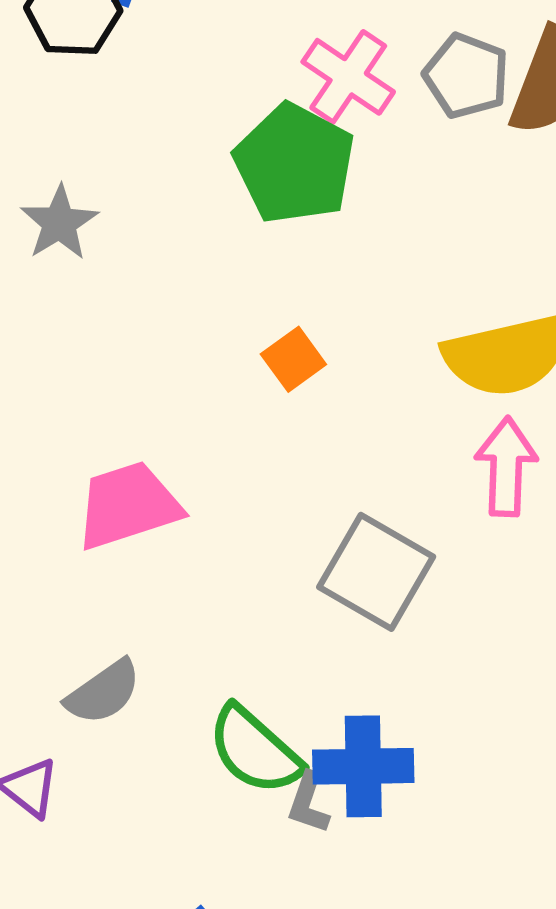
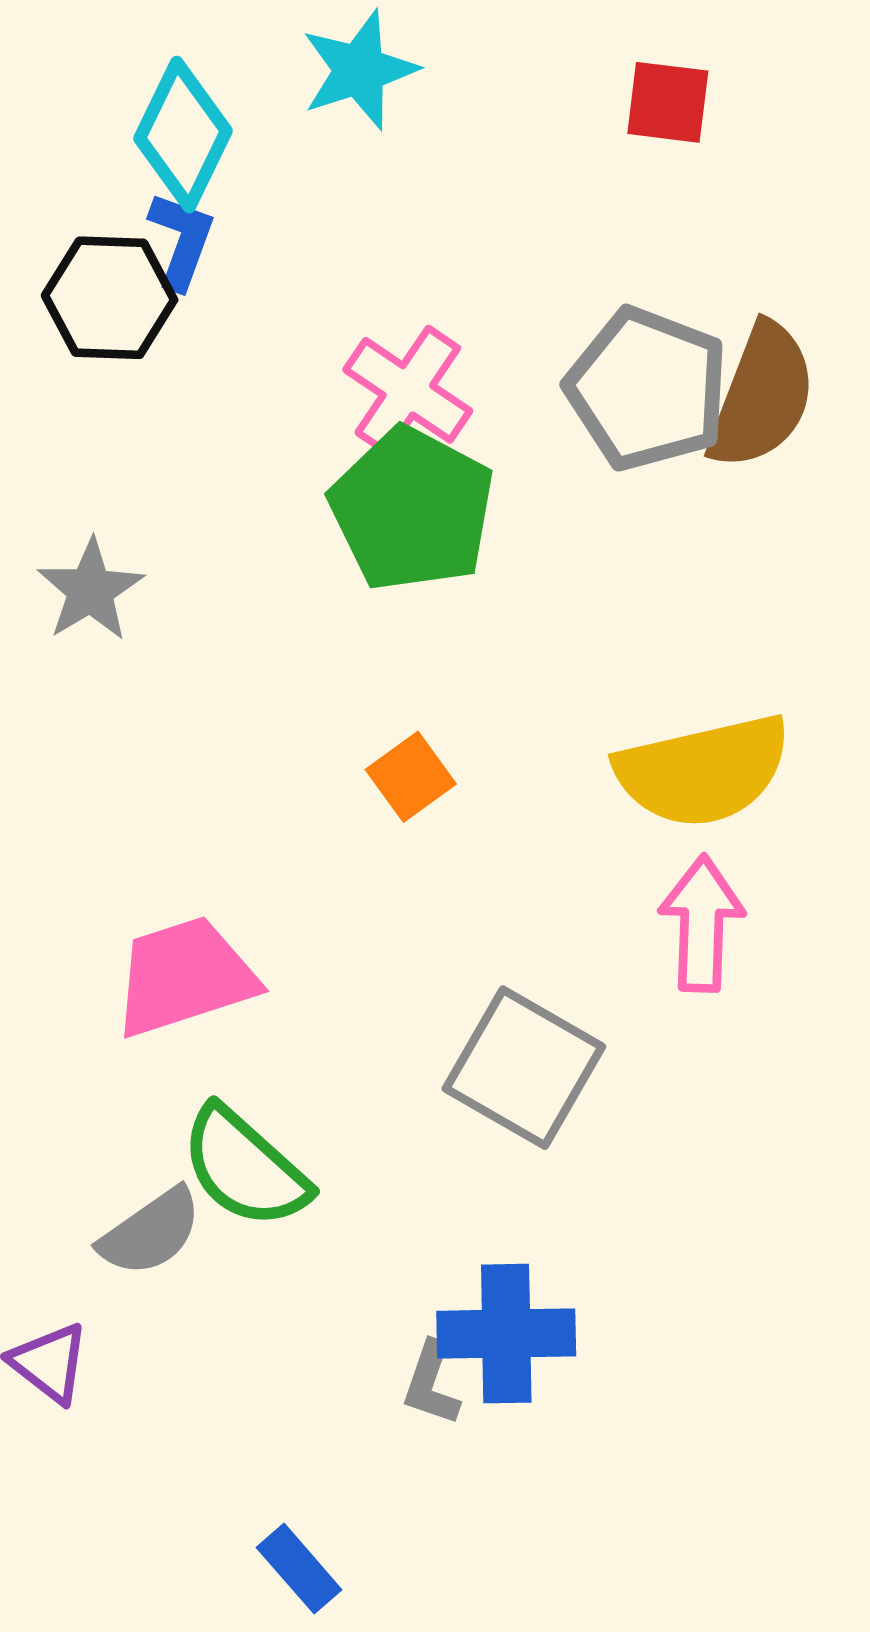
gray pentagon: (466, 76) -> (647, 389), size x1.4
pink cross: (348, 77) -> (408, 390), moved
green semicircle: (255, 750) -> (245, 1168), moved

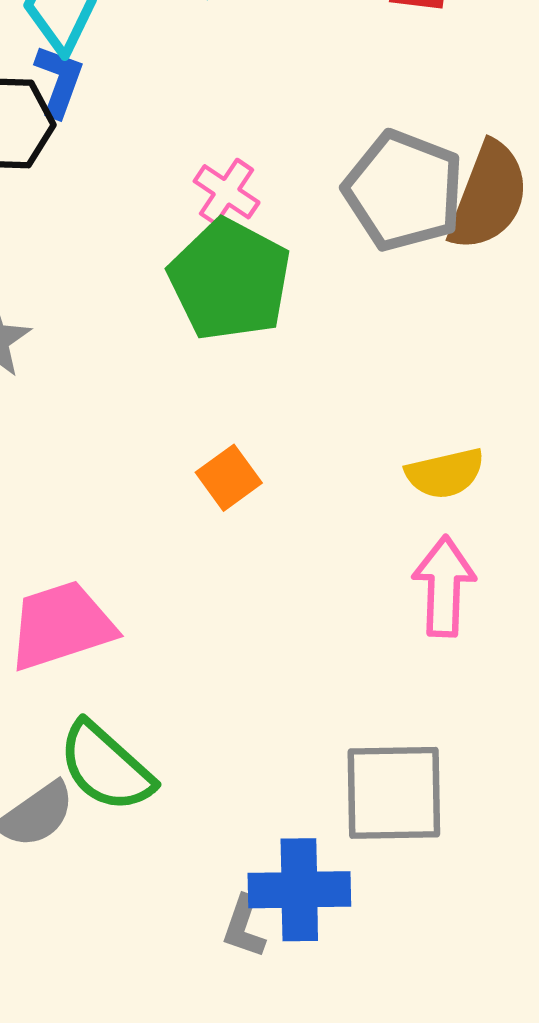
pink cross: (408, 390) -> (227, 192), size x0.7
yellow semicircle: (703, 771) -> (445, 473), size x0.6
gray square: (524, 1068) -> (394, 793), moved, turned -31

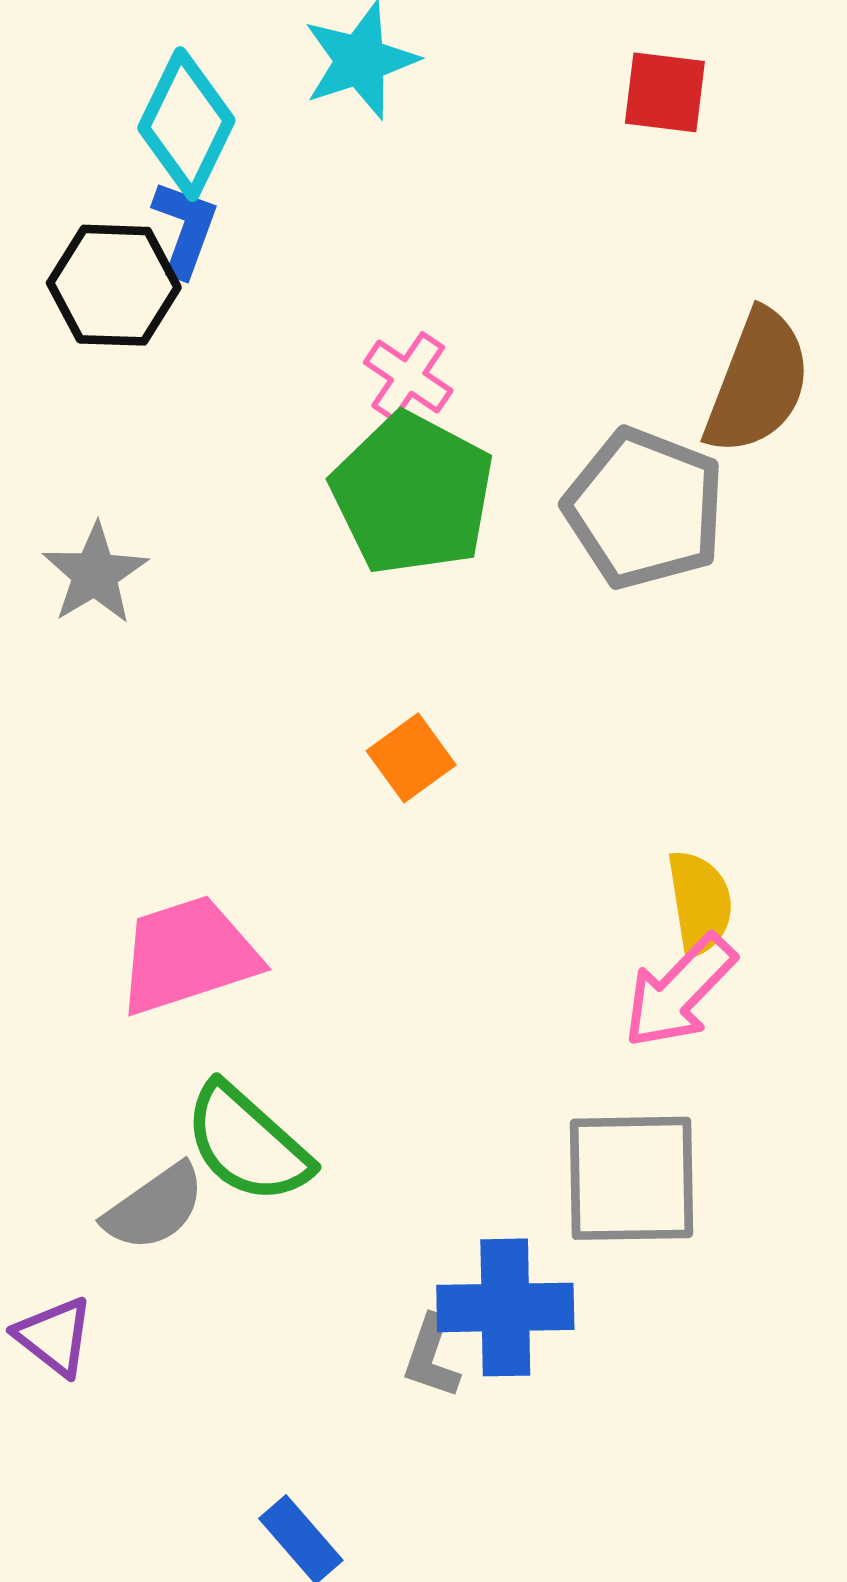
gray pentagon: (404, 191) -> (645, 508), moved
yellow semicircle: (445, 473) -> (700, 903), moved, turned -86
pink arrow: (444, 586) -> (679, 991), moved, turned -138

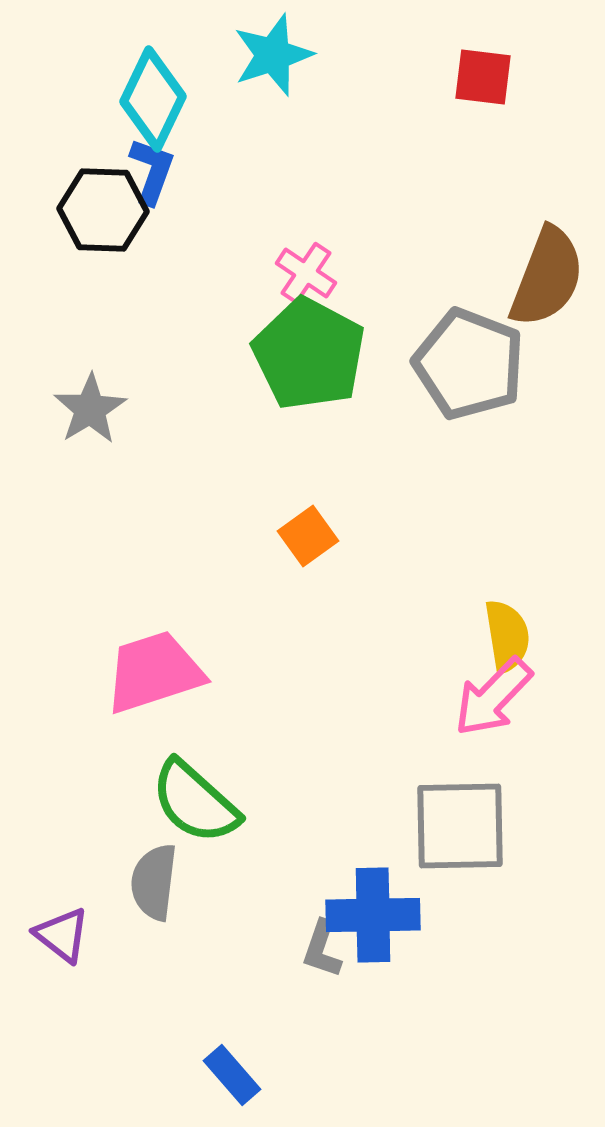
gray semicircle: (154, 1207) -> (154, 882), moved, turned 132

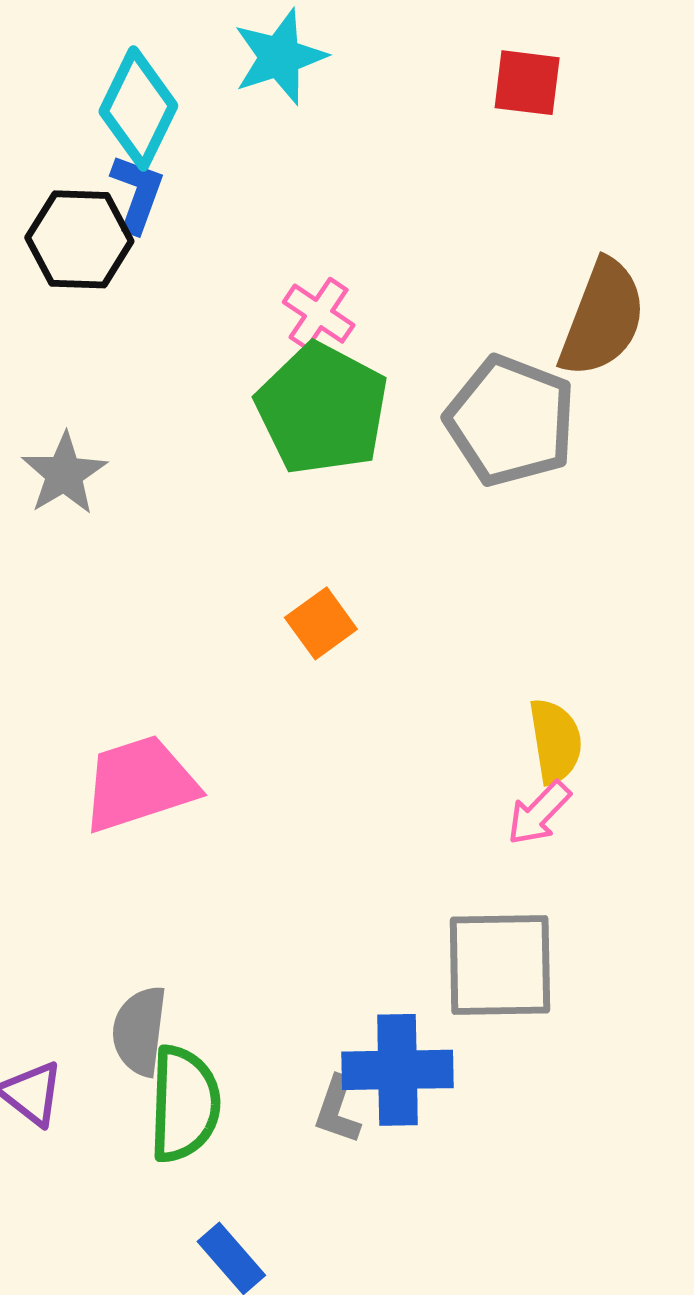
pink arrow: (493, 697) -> (539, 813), size x0.7
green semicircle: (195, 802) -> (184, 1104), moved, turned -130

